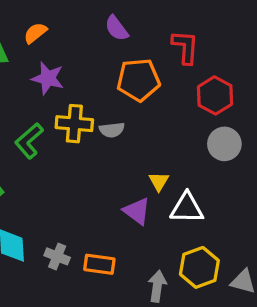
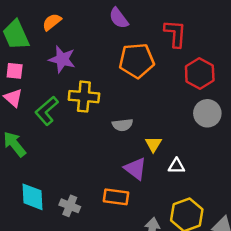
gray semicircle: (112, 130) -> (123, 125), moved
white triangle: (187, 208) -> (177, 166), size x0.6
orange rectangle: (99, 264) -> (116, 197), moved

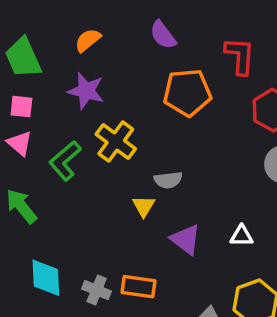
orange semicircle: (52, 22) -> (88, 40), moved
yellow cross: (84, 97) -> (116, 142), turned 32
yellow triangle: (153, 144) -> (144, 206), moved
orange rectangle: (116, 197) -> (138, 287), moved

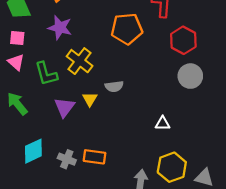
green L-shape: (65, 161) -> (46, 74), turned -64
yellow triangle: (144, 206) -> (90, 99), moved
purple triangle: (186, 239) -> (65, 107), moved, turned 30
cyan diamond: (46, 278) -> (33, 151), turned 68

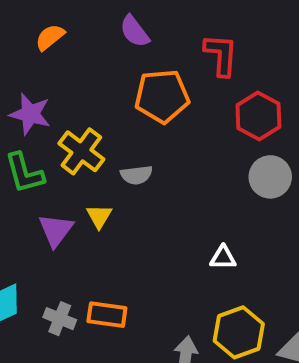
purple star: (60, 28) -> (30, 114), moved
gray semicircle: (114, 86) -> (136, 175), moved

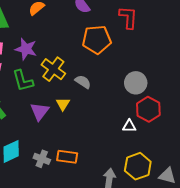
red hexagon: (258, 116) -> (148, 109), moved
gray semicircle: (136, 175) -> (83, 82), turned -140
gray circle: (270, 177) -> (136, 83), moved

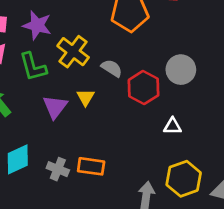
red hexagon: (148, 109) -> (144, 88), moved

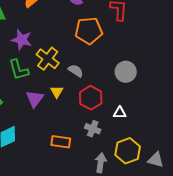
red hexagon: (144, 88) -> (91, 98), moved
gray cross: (58, 169) -> (93, 129), moved

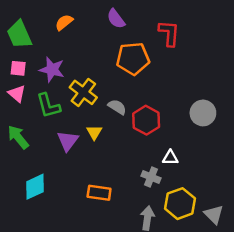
gray circle: (126, 72) -> (203, 113), moved
red hexagon: (91, 98) -> (146, 120), moved
gray cross: (93, 129) -> (151, 177), moved
gray triangle: (156, 160) -> (214, 214), turned 30

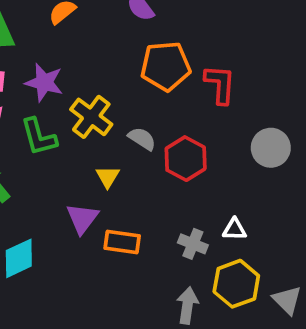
red L-shape: (169, 33) -> (220, 84), moved
purple triangle: (68, 141) -> (82, 218), moved
white triangle: (170, 158) -> (235, 229), moved
orange rectangle: (99, 193) -> (122, 242), moved

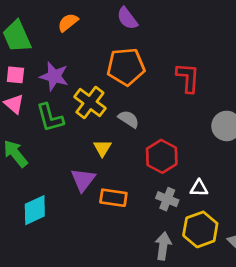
orange pentagon: (166, 66) -> (126, 67), moved
red hexagon: (186, 159) -> (162, 156), moved

